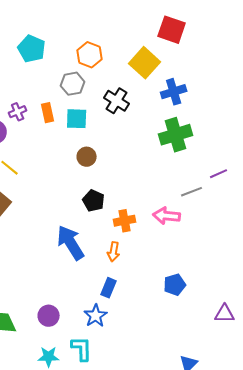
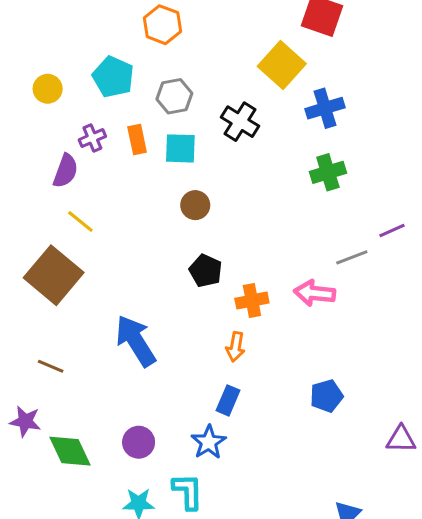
cyan pentagon: (32, 49) -> (113, 77), moved
orange hexagon: (90, 55) -> (162, 25), moved
green cross: (176, 135) -> (328, 172), size x0.7
blue arrow: (71, 243) -> (136, 341), moved

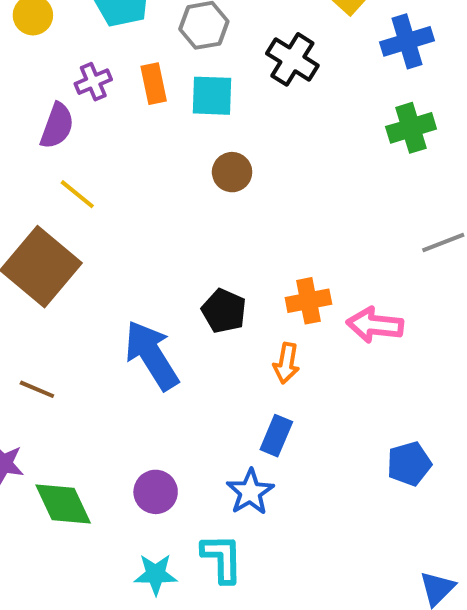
black pentagon: (206, 271) -> (224, 311), moved
pink arrow: (315, 293) -> (375, 325), moved
blue pentagon: (326, 396) -> (409, 464), moved

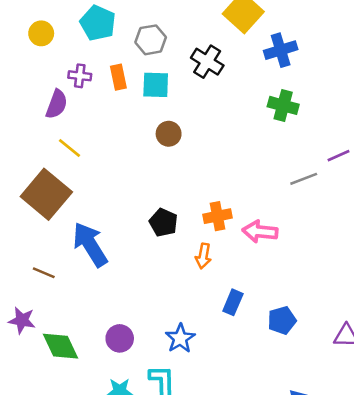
purple cross: (93, 82) -> (80, 76), turned 30
green cross: (411, 128) -> (283, 105), turned 32
blue arrow: (152, 355) -> (90, 244), moved
blue rectangle: (276, 436) -> (233, 302), moved

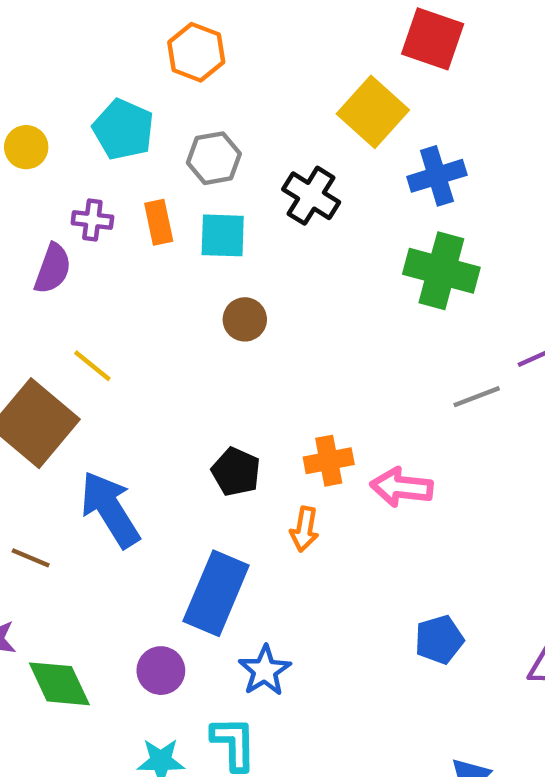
green cross: (283, 105) -> (441, 271), size x1.4
yellow line: (69, 148) -> (92, 366), moved
blue rectangle: (233, 302) -> (216, 593), moved, size x1.8

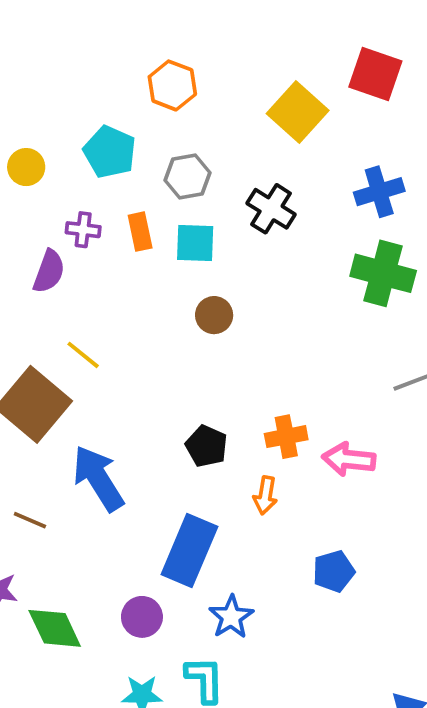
yellow square: (373, 112) -> (298, 112), moved
blue pentagon: (439, 640) -> (334, 571), moved

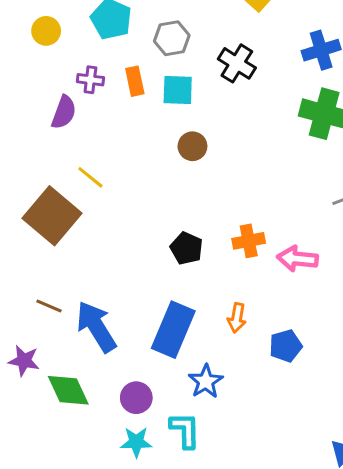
blue arrow: (98, 478) -> (96, 327), moved
orange arrow: (265, 495) -> (237, 318), moved
purple circle: (142, 617) -> (136, 398), moved

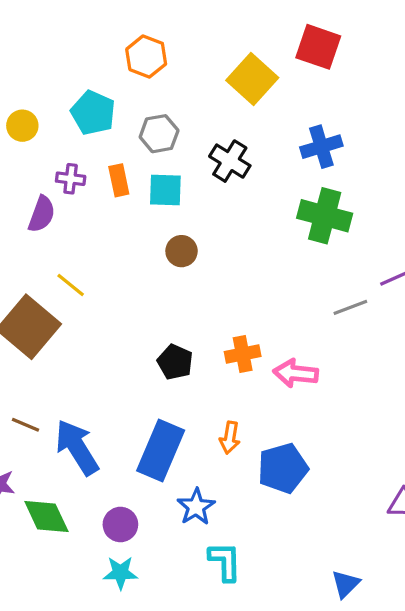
blue pentagon: (286, 346) -> (283, 468), size x1.4
cyan L-shape: (185, 430) -> (225, 561), moved

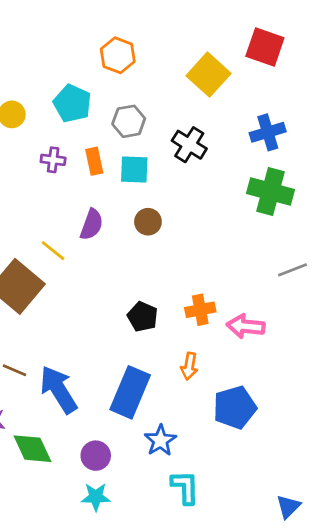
purple semicircle: (42, 214) -> (92, 224), moved
orange arrow: (230, 438) -> (189, 366), moved

